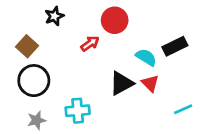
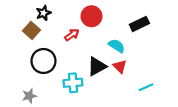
brown square: (27, 46) -> (31, 30), moved
black rectangle: (175, 46) -> (139, 24), moved
black circle: (34, 81) -> (43, 61), moved
cyan cross: (78, 111) -> (73, 83), moved

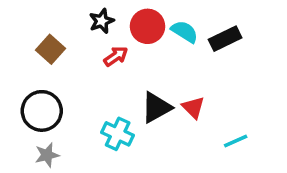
black star: (43, 13) -> (102, 21), moved
cyan semicircle: (117, 46) -> (185, 32), moved
black circle: (43, 61) -> (42, 111), moved
cyan cross: (73, 83) -> (118, 134), turned 30

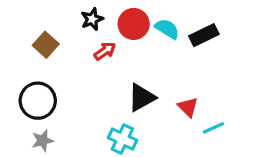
red triangle: (193, 107) -> (188, 107), moved
cyan cross: (118, 134) -> (122, 139), moved

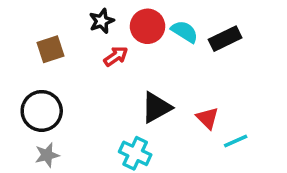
brown square: (46, 45) -> (51, 49), turned 30

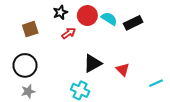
cyan line: (236, 141) -> (156, 83), moved

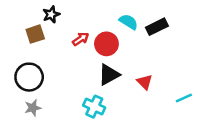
black star: (60, 12) -> (51, 14), moved
red circle: (87, 16) -> (106, 44), moved

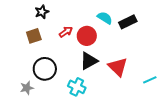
brown square: (35, 34) -> (34, 36), moved
black circle: (29, 77) -> (45, 69), moved
red triangle: (145, 82) -> (118, 67), size x1.5

